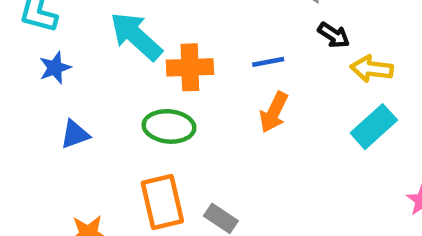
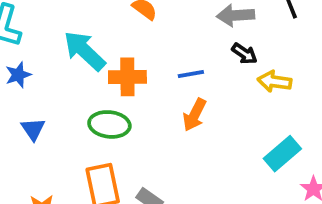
cyan rectangle: (374, 127) -> (282, 154), moved
blue triangle: (75, 134) -> (33, 129), turned -45

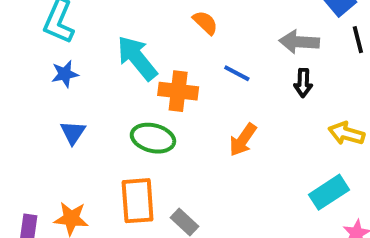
black arrow: (244, 54) -> (303, 83), turned 50
blue line: (191, 74) -> (237, 73), moved, turned 30
yellow arrow: (274, 81) -> (346, 134), moved

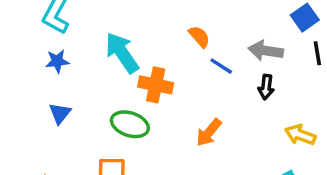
orange semicircle: (205, 23) -> (199, 37), moved
blue line: (237, 73) -> (221, 66), moved

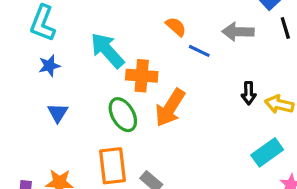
black arrow: (266, 87) -> (249, 93), moved
green ellipse: (130, 124) -> (123, 115), turned 48
orange arrow: (209, 132) -> (170, 108), moved, size x1.4

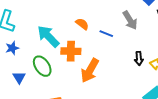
orange semicircle: (176, 27) -> (82, 24), moved
gray arrow: (238, 32) -> (130, 20), turned -120
green ellipse: (123, 115) -> (42, 66), moved

